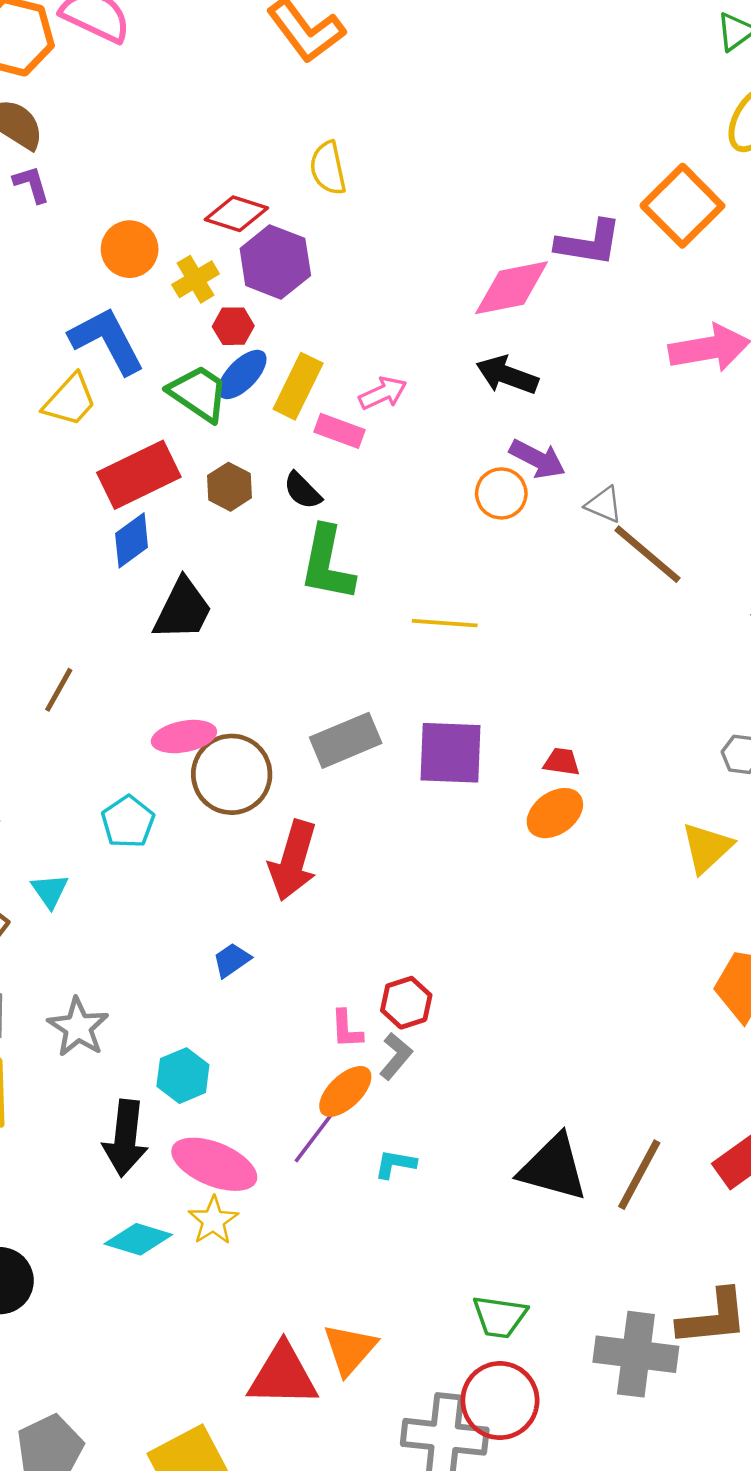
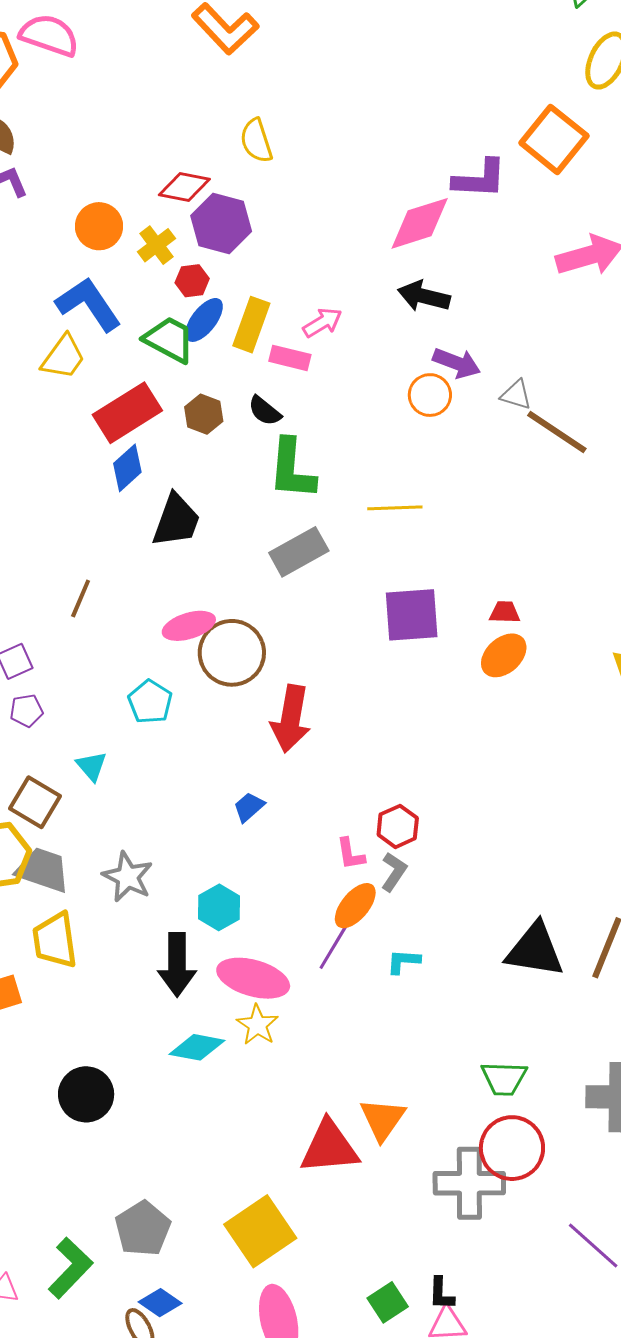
gray rectangle: (346, 740) -> (299, 552), moved

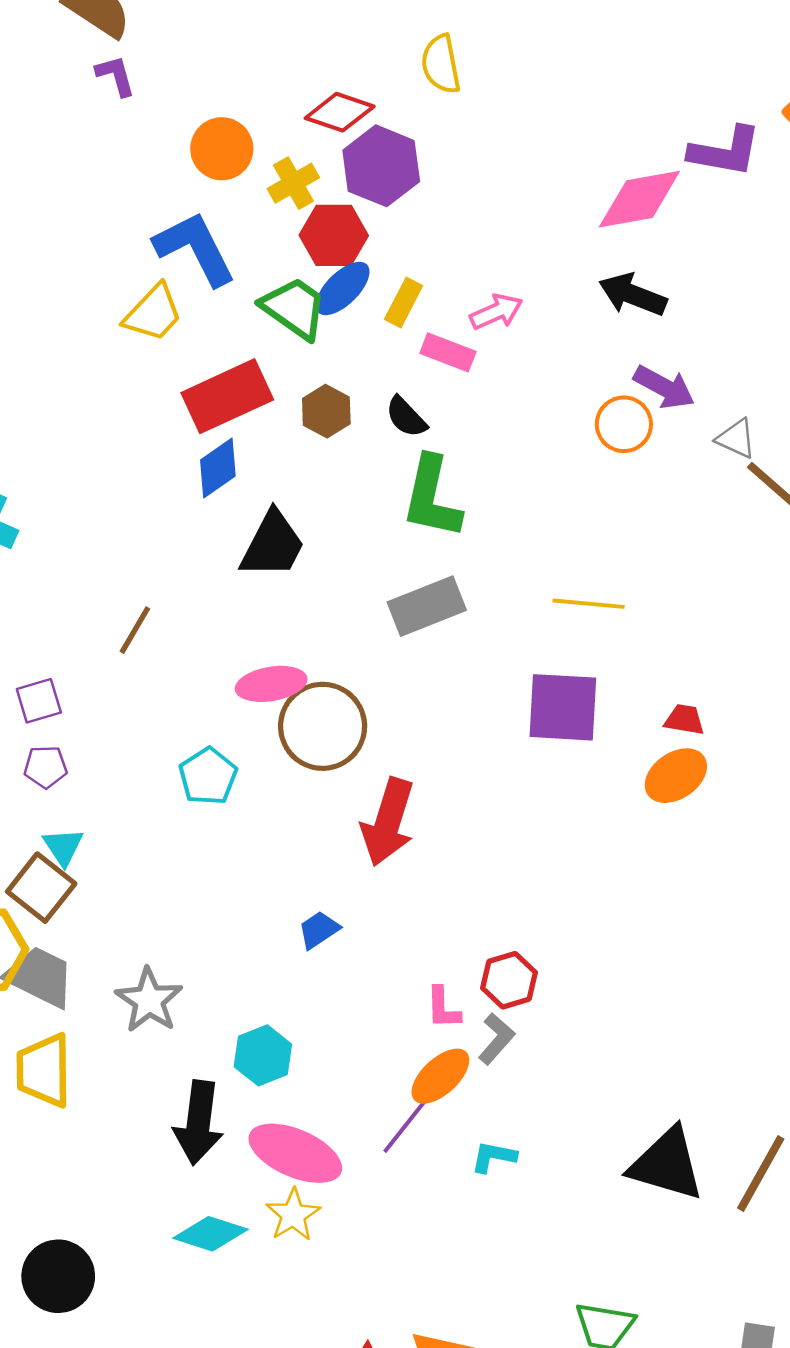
red hexagon: (192, 281) -> (334, 235), size x1.5
yellow rectangle: (251, 325) -> (404, 302), size x0.7
yellow line: (395, 508) -> (589, 604), moved
cyan triangle: (92, 766) -> (63, 847), moved

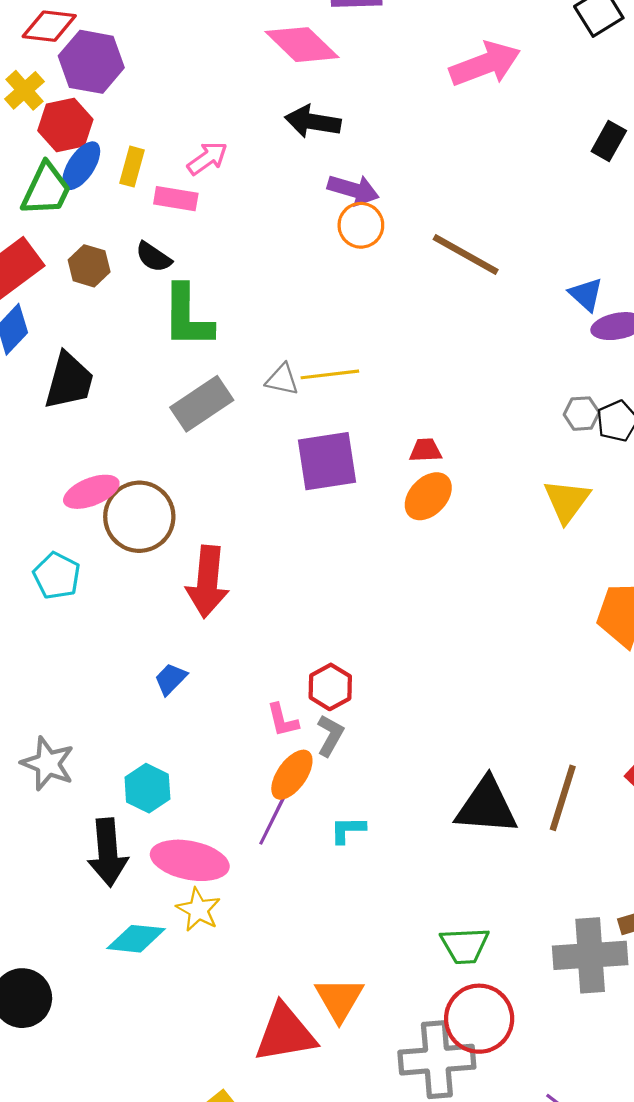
pink diamond: (639, 199) -> (302, 45), turned 66
green trapezoid: (294, 308) -> (46, 189), turned 92
orange circle: (624, 424) -> (361, 225), moved
gray triangle: (736, 439) -> (282, 380), moved

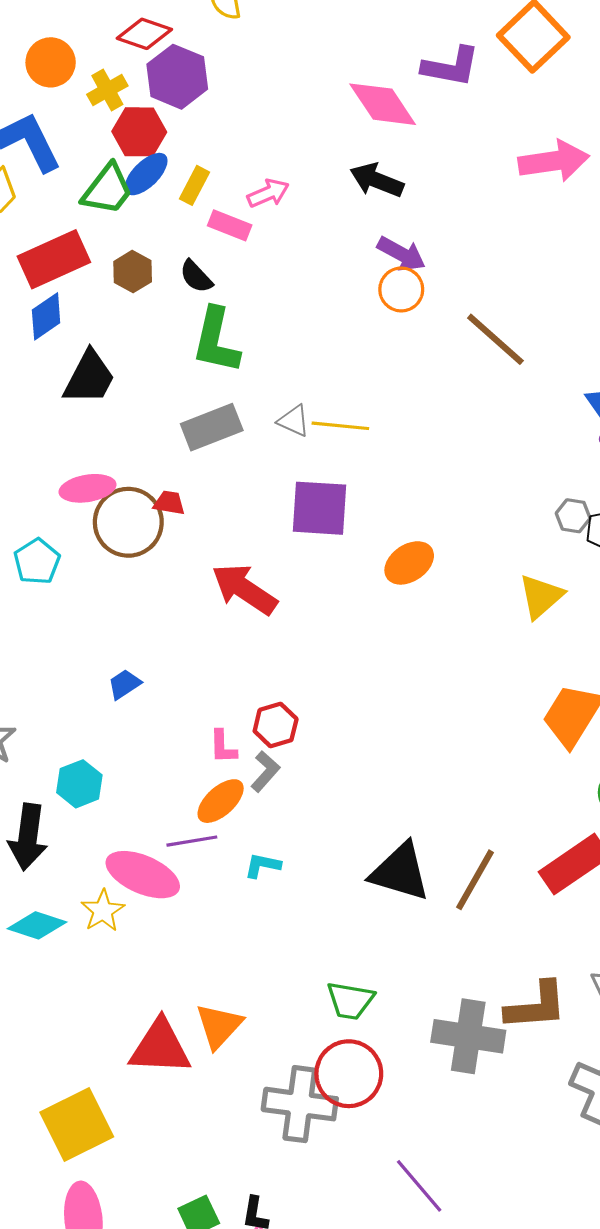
red trapezoid: (426, 450) -> (169, 503), moved
red arrow: (207, 582) -> (244, 589), moved, turned 106
purple line: (272, 821) -> (192, 841), turned 42
pink ellipse: (190, 860) -> (143, 875), moved

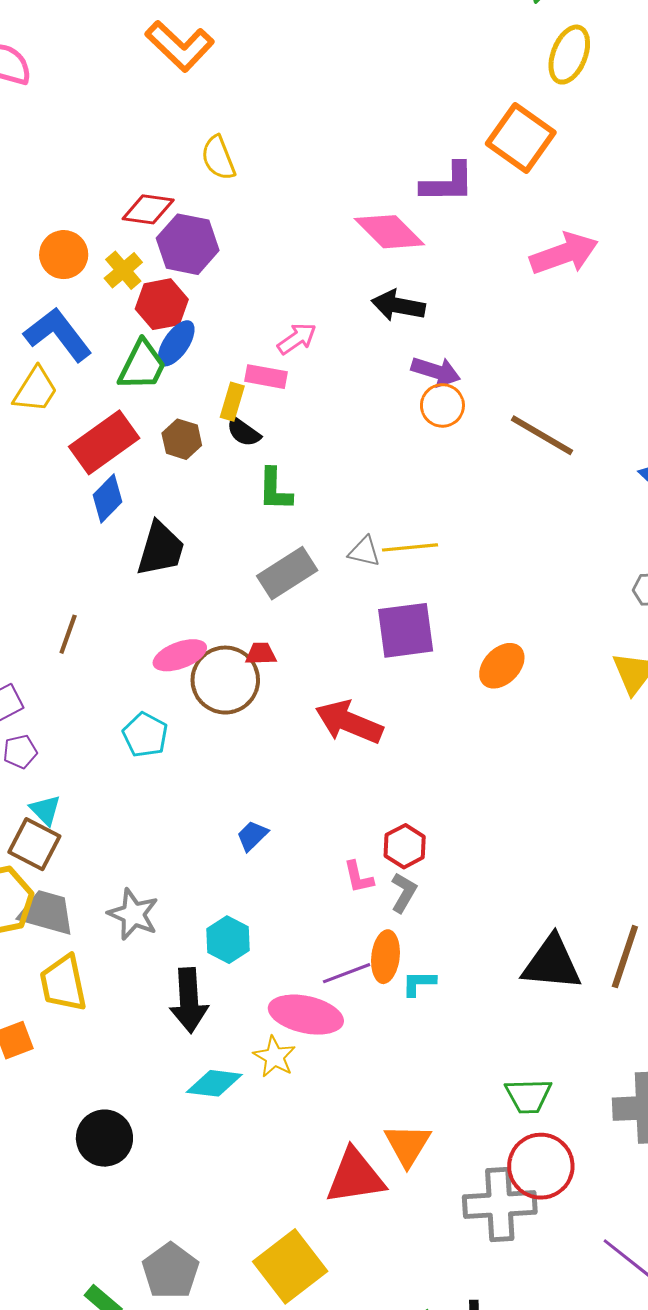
yellow rectangle: (194, 185) -> (232, 402), moved
green L-shape: (216, 341) -> (275, 489), size x0.7
orange ellipse: (221, 801) -> (385, 957), moved, turned -30

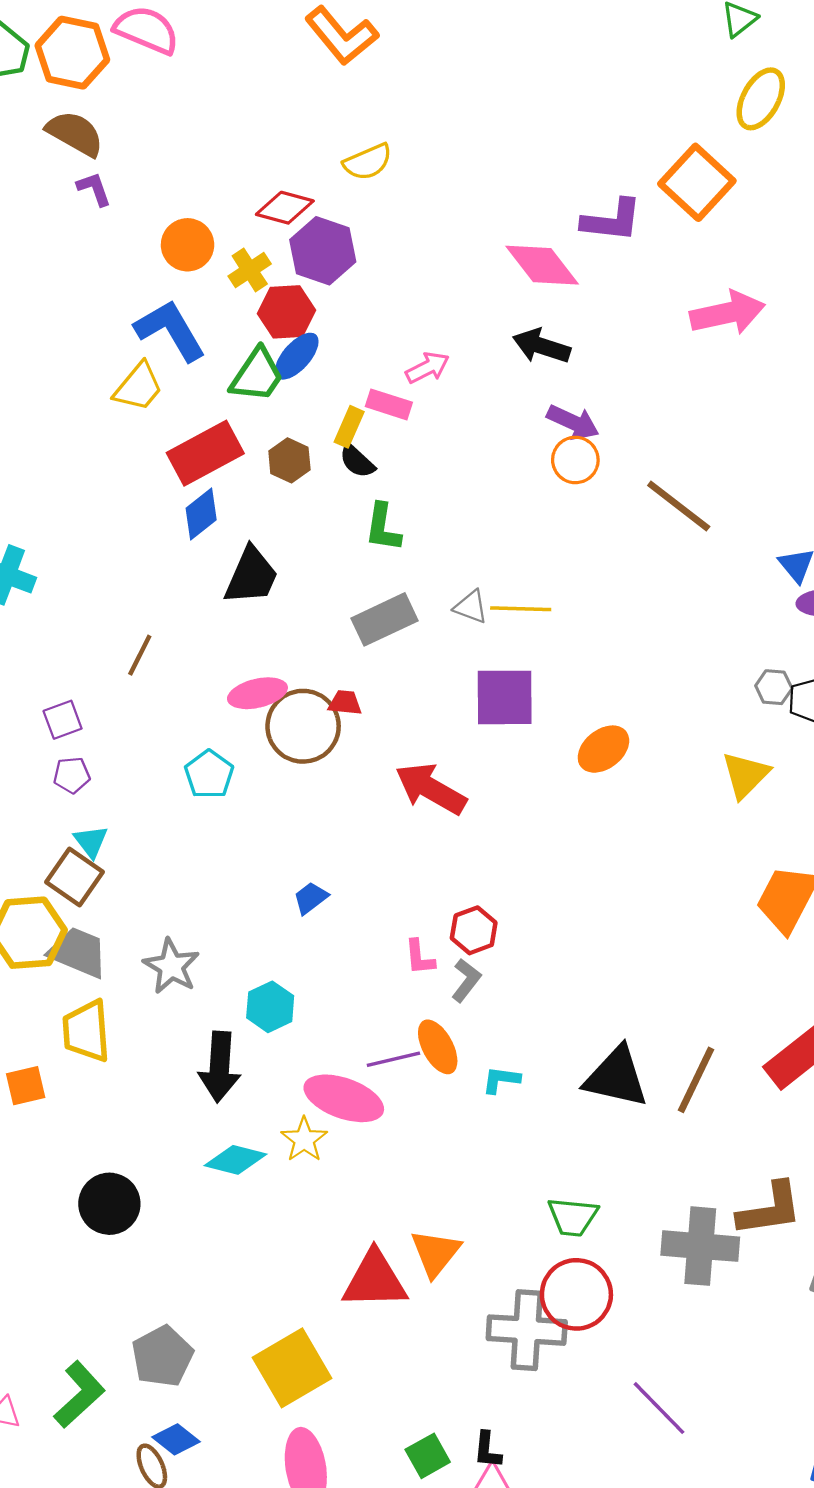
yellow semicircle: (218, 158) -> (368, 162), turned -99
orange ellipse: (385, 957) -> (438, 1047), turned -42
cyan L-shape: (419, 983) -> (501, 1080), moved

